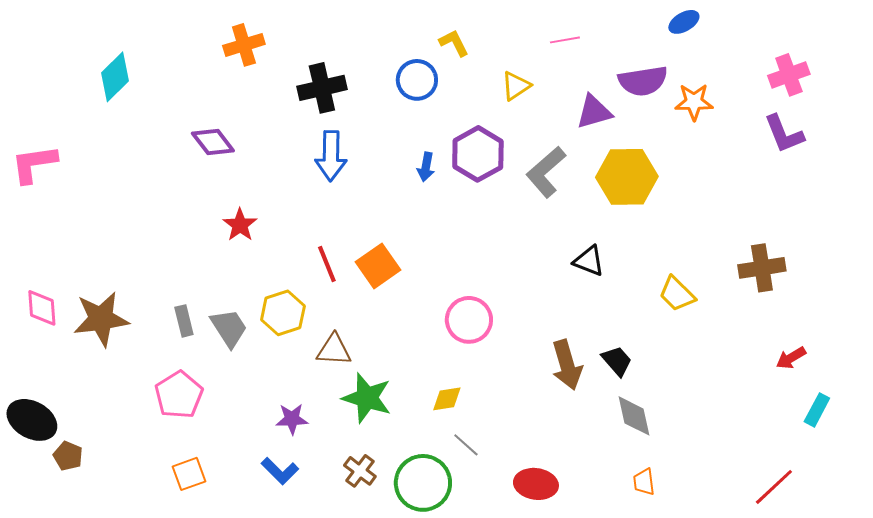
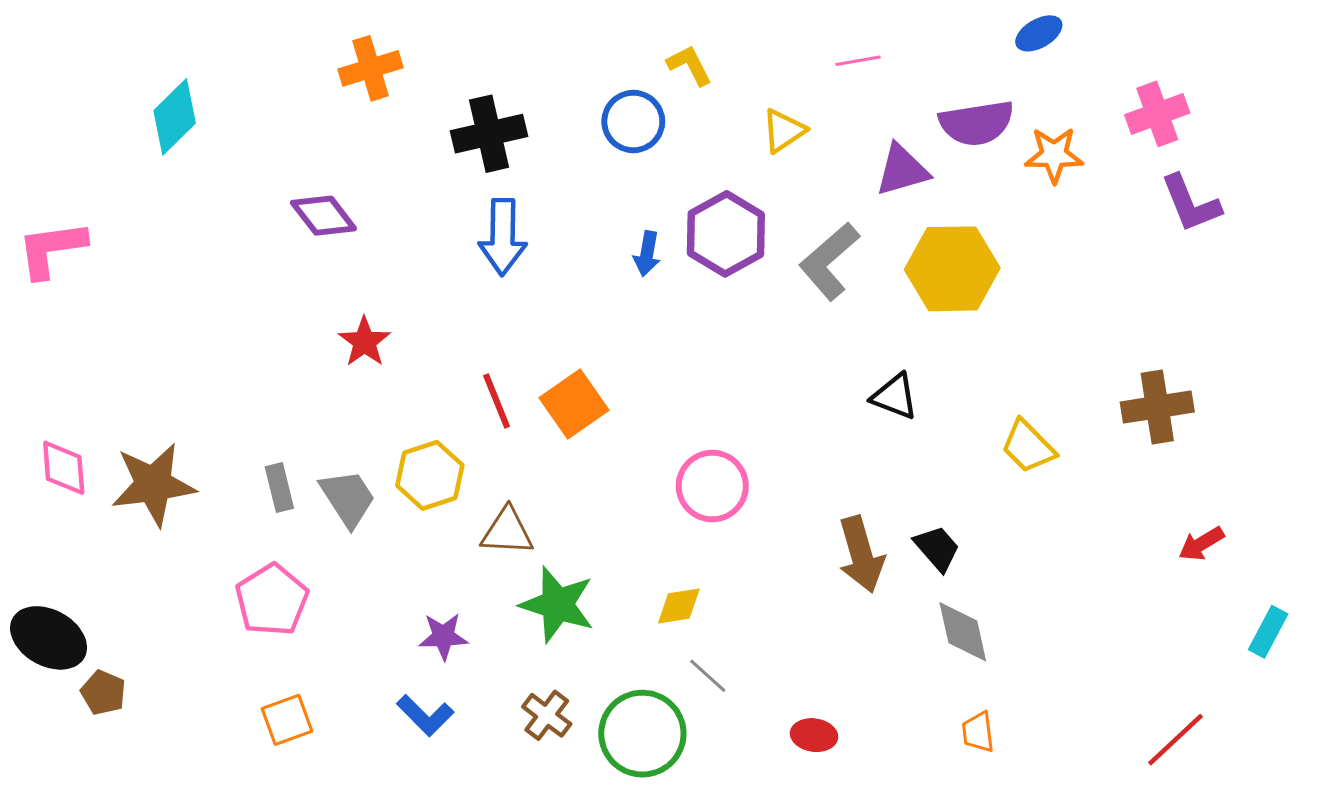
pink cross: (789, 75) -> (1157, 114), moved
cyan rectangle: (817, 410) -> (1268, 632), moved
red ellipse: (536, 484) -> (814, 735), size x0.7

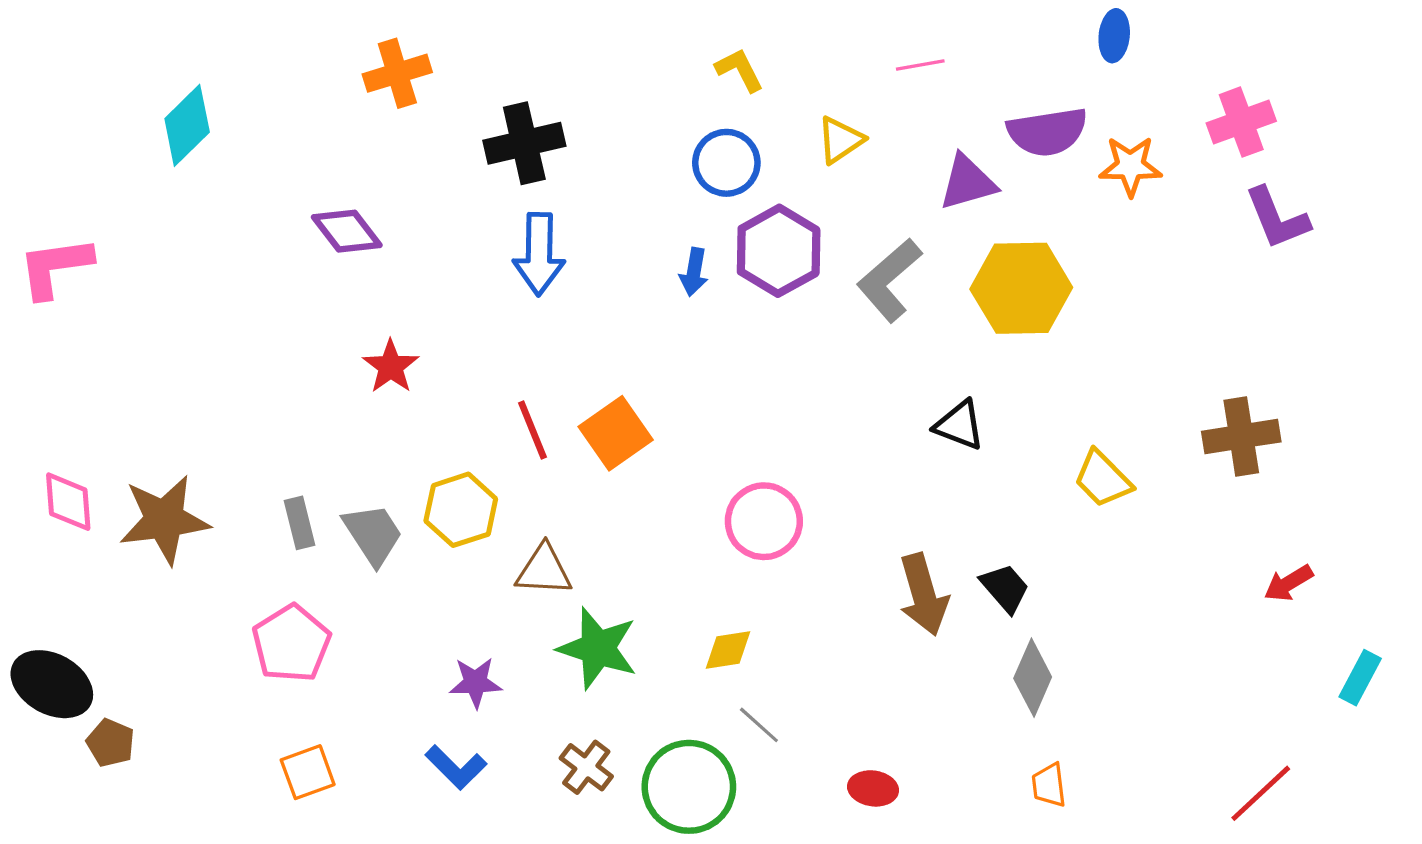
blue ellipse: (1039, 33) -> (1114, 36), turned -54
blue circle: (633, 121) -> (726, 163), moved
gray diamond: (963, 632) -> (1033, 678), turned 36

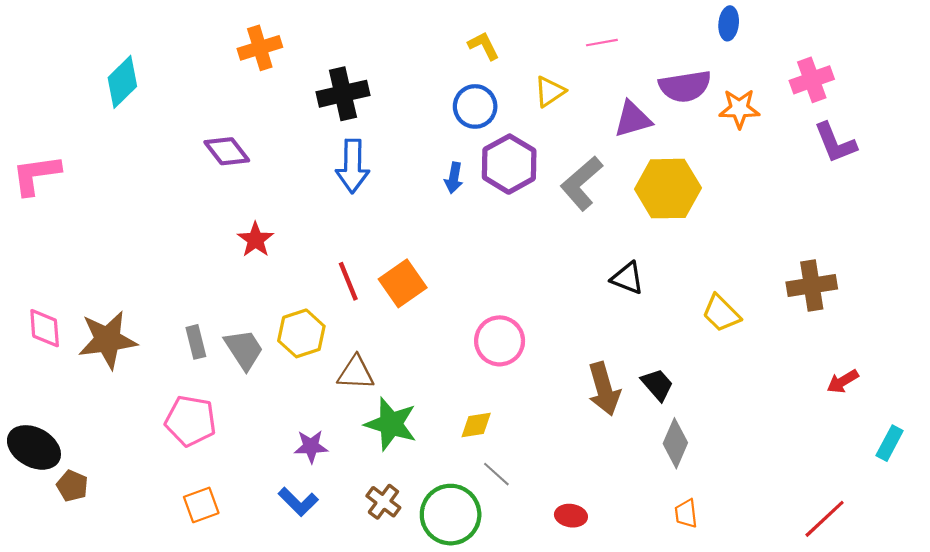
pink pentagon: (291, 643) -> (191, 421), turned -30

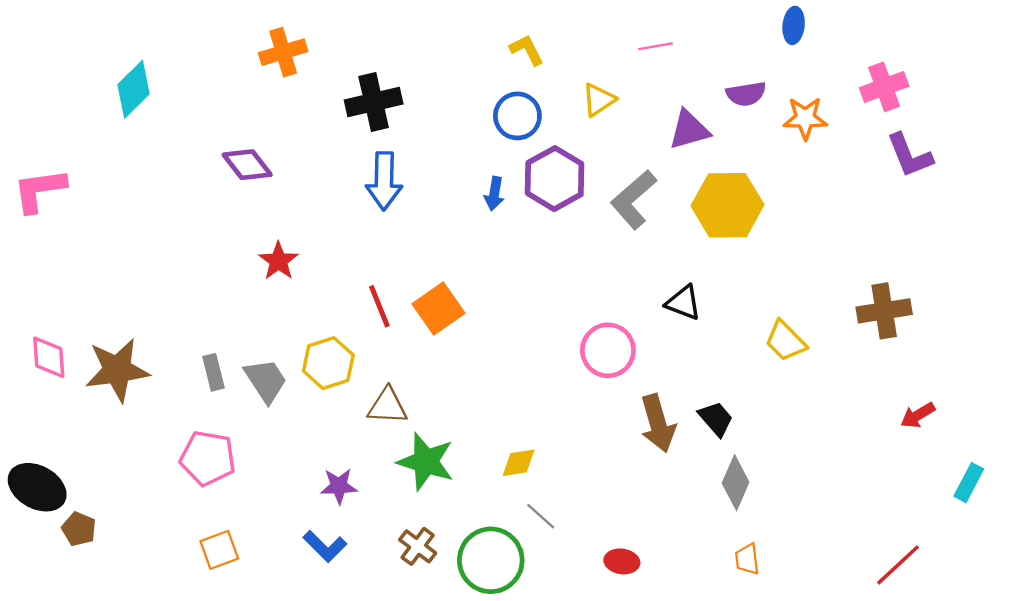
purple semicircle: (685, 86) -> (746, 94), size x0.7
pink circle: (500, 341) -> (608, 350), moved

